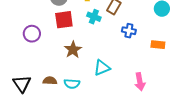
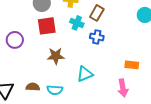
blue cross: (129, 31) -> (97, 37), moved
orange rectangle: (158, 45) -> (132, 65), moved
brown star: (73, 50) -> (56, 56), turned 30

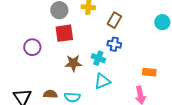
cyan cross: (77, 23) -> (98, 58), moved

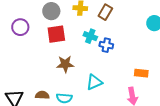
brown rectangle: (114, 20) -> (105, 12), moved
purple circle: (32, 47) -> (20, 27), moved
cyan cross: (98, 58) -> (90, 36), moved

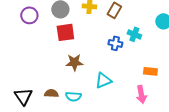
purple circle: (20, 27) -> (29, 15), moved
cyan cross: (90, 36) -> (134, 34), moved

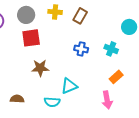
cyan cross: (134, 34) -> (111, 49), moved
orange rectangle: (150, 71) -> (116, 77), turned -48
cyan semicircle: (73, 96) -> (52, 102), moved

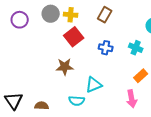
yellow cross: (55, 12) -> (71, 15), moved
red square: (31, 38) -> (74, 37), moved, turned -30
brown semicircle: (17, 99) -> (42, 106), moved

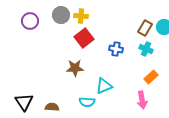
brown rectangle: (105, 15) -> (145, 28), moved

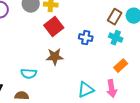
brown star: (75, 68) -> (55, 57), moved
cyan triangle: (104, 86) -> (86, 90), moved
cyan semicircle: (87, 102) -> (29, 74), moved

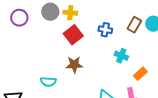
blue cross: (86, 38) -> (105, 30), moved
cyan cross: (116, 38) -> (121, 56), moved

